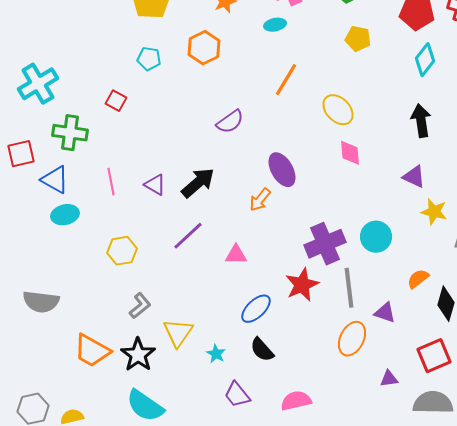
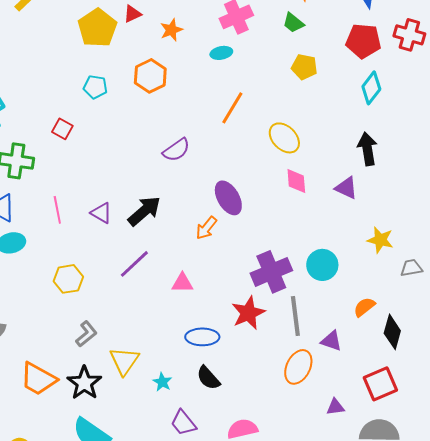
purple triangle: (414, 177) -> (346, 188), moved
blue ellipse: (256, 309) -> (202, 337), turned 44

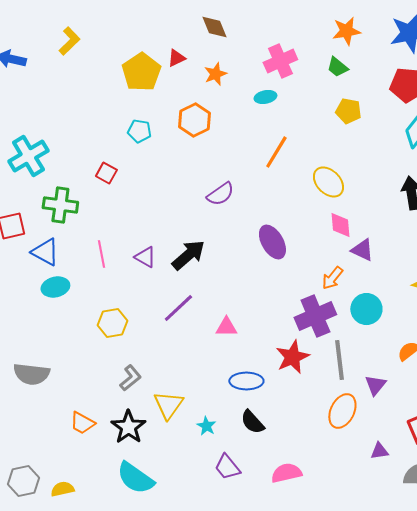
purple triangle: (346, 188) -> (362, 250), moved
orange arrow: (206, 228) -> (332, 278), moved
purple triangle: (331, 341) -> (375, 385), turned 50
orange trapezoid: (38, 379) -> (82, 423), size x0.7

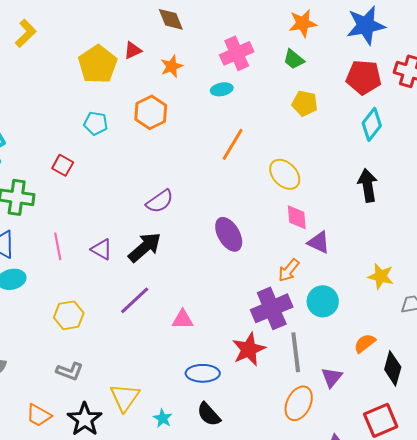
purple semicircle: (220, 194) -> (160, 201), moved
gray L-shape: (130, 378) -> (70, 371), moved, turned 60

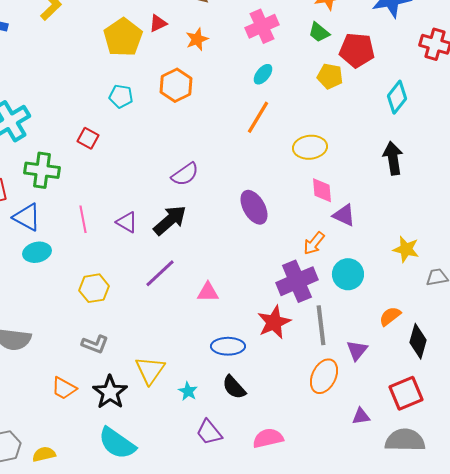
red pentagon: (364, 77) -> (357, 50), moved
cyan ellipse: (222, 89) -> (263, 74), moved, turned -40
yellow ellipse: (285, 174) -> (310, 147), turned -52

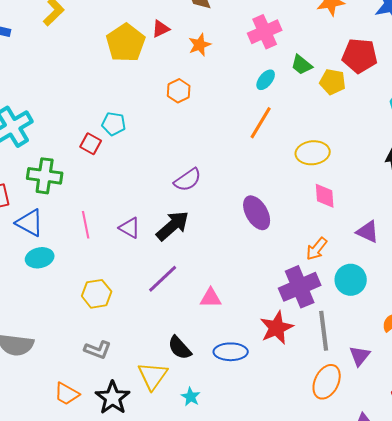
green trapezoid: (319, 32) -> (302, 65), moved
orange hexagon: (176, 85) -> (179, 91), size x0.7
cyan pentagon: (121, 96) -> (114, 124), moved
purple triangle: (344, 215) -> (368, 232), moved
black semicircle: (234, 387) -> (180, 348), moved

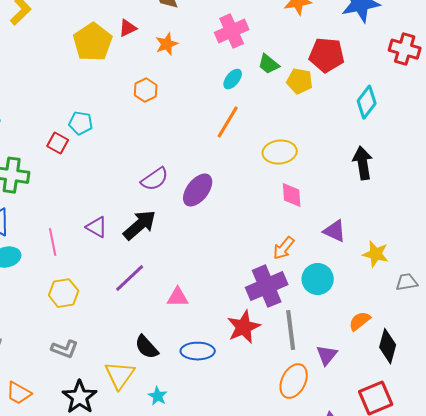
purple ellipse: (257, 213) -> (198, 190), moved, turned 68
pink line: (86, 225) -> (53, 242), moved
orange trapezoid: (67, 394) -> (19, 393), moved

